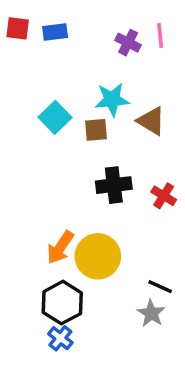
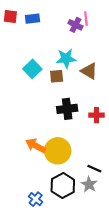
pink line: (160, 35) -> (86, 19), moved
red cross: (164, 196) -> (96, 115), turned -32
orange arrow: (60, 247) -> (36, 146), turned 84
black hexagon: (62, 303) -> (63, 185), moved

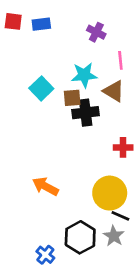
pink line: (86, 19) -> (120, 60), moved
black cross: (67, 109) -> (86, 113), moved
yellow circle: (58, 151) -> (110, 193), moved

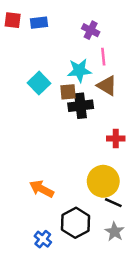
pink line: (120, 60) -> (103, 57), moved
orange arrow: (45, 186) -> (42, 189), moved
gray star: (114, 236) -> (115, 232), moved

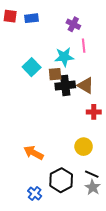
brown triangle: (107, 86) -> (86, 85), moved
yellow circle: (103, 181) -> (84, 147), size x0.7
black line: (113, 203) -> (92, 174), moved

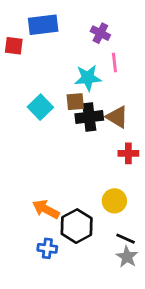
red square: (10, 16) -> (14, 46), moved
blue rectangle: (32, 18) -> (43, 25), size x1.5
cyan square: (32, 67) -> (40, 107), moved
black hexagon: (61, 180) -> (77, 226), moved
blue cross: (35, 193) -> (47, 248), moved, turned -32

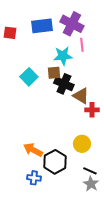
blue rectangle: (43, 25) -> (42, 26), moved
purple cross: (100, 33) -> (72, 24), size x1.6
black cross: (89, 117) -> (64, 84), turned 30
brown triangle: (117, 117) -> (81, 96), moved

